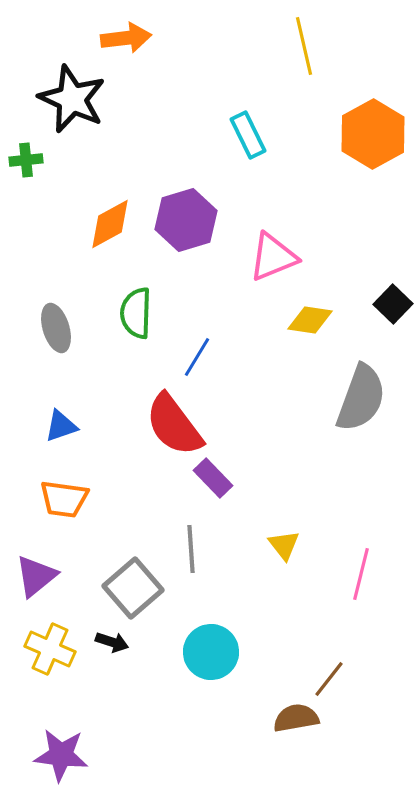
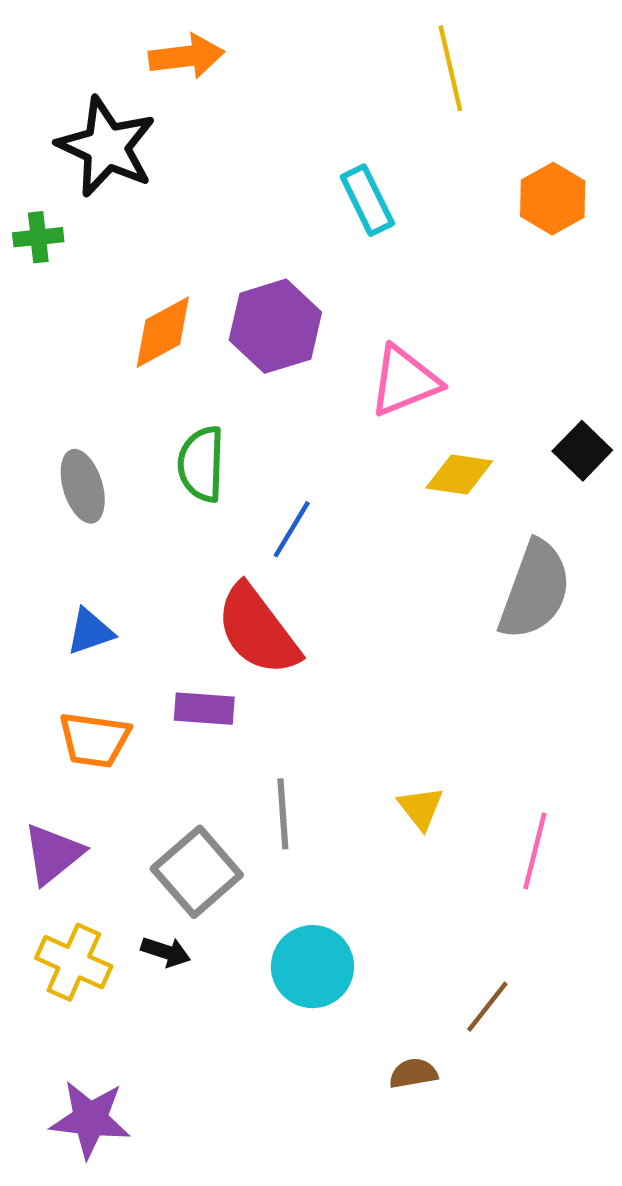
orange hexagon: (373, 134) -> (553, 199), size x0.7
purple rectangle: (213, 478) -> (204, 709), moved, turned -42
brown semicircle: (296, 718) -> (413, 1073), moved, size x0.7

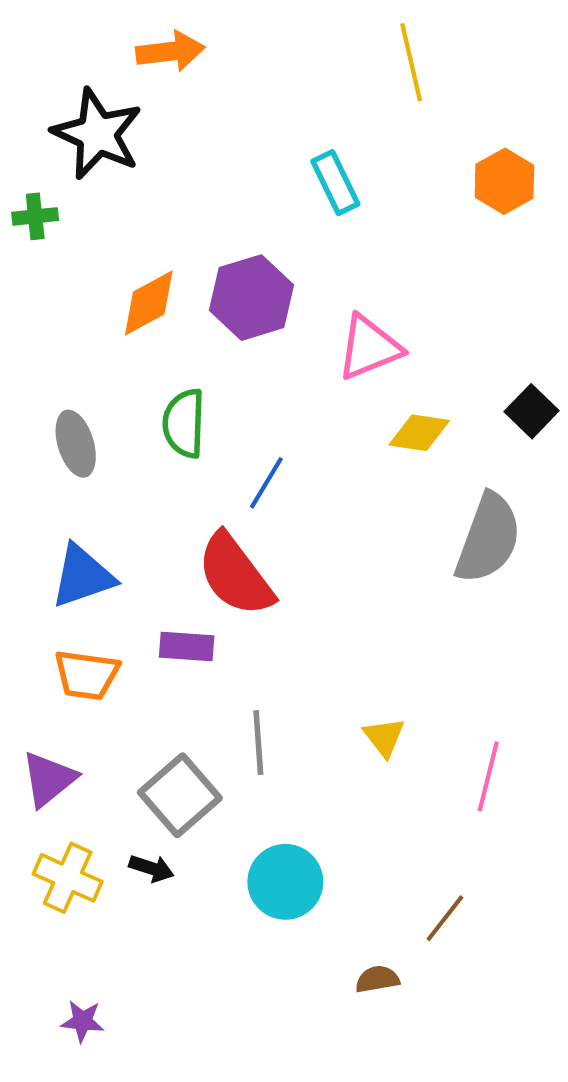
blue triangle: (90, 632) -> (82, 576), size x1.5
purple star: (90, 1119) -> (82, 1021), size x0.6

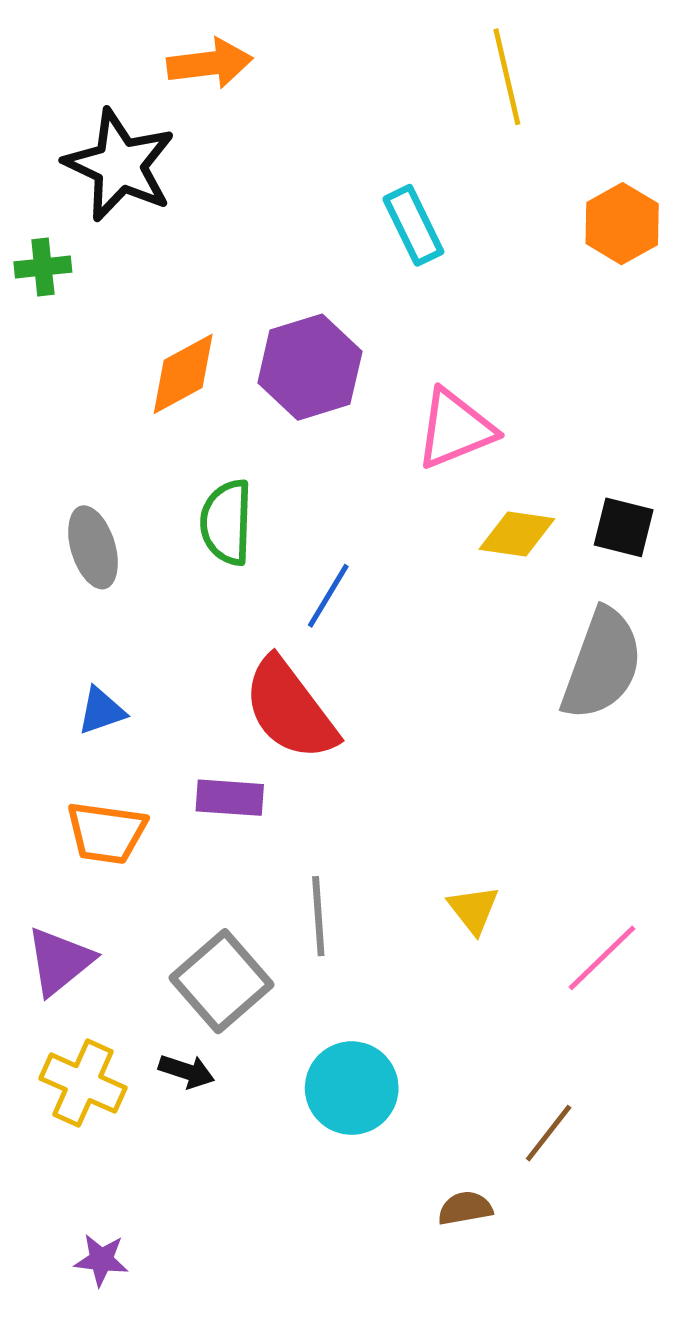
black square: (532, 411) -> (624, 527), moved, turned -30
blue triangle: (82, 576) -> (101, 711), size x0.6
pink line: (488, 776) -> (602, 958), turned 32

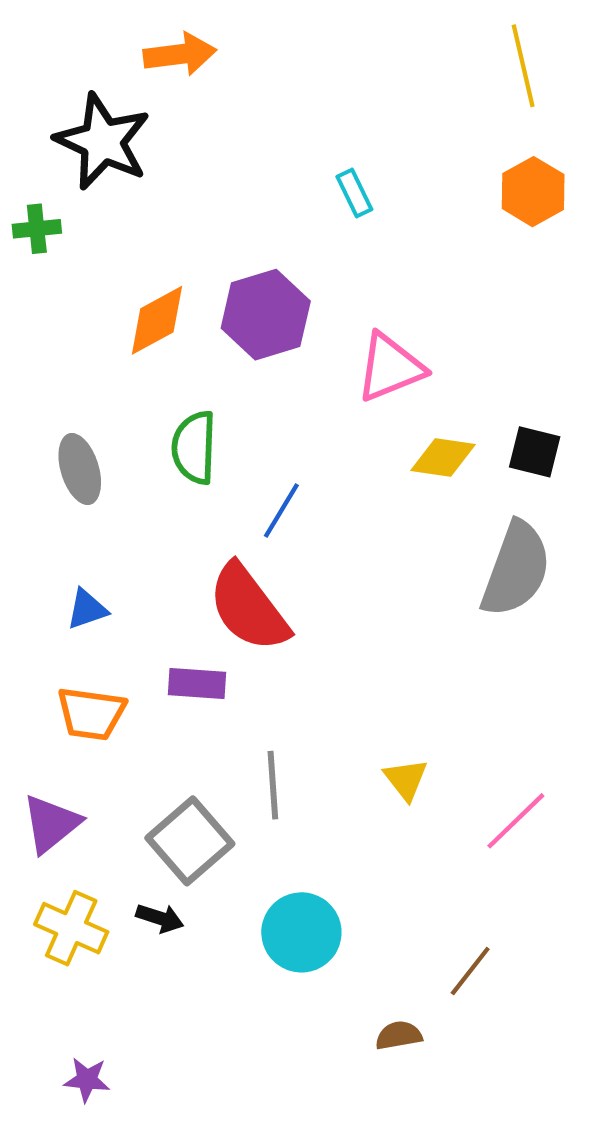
yellow line: (507, 77) -> (523, 66), moved
cyan rectangle: (413, 225) -> (354, 193), size x0.7

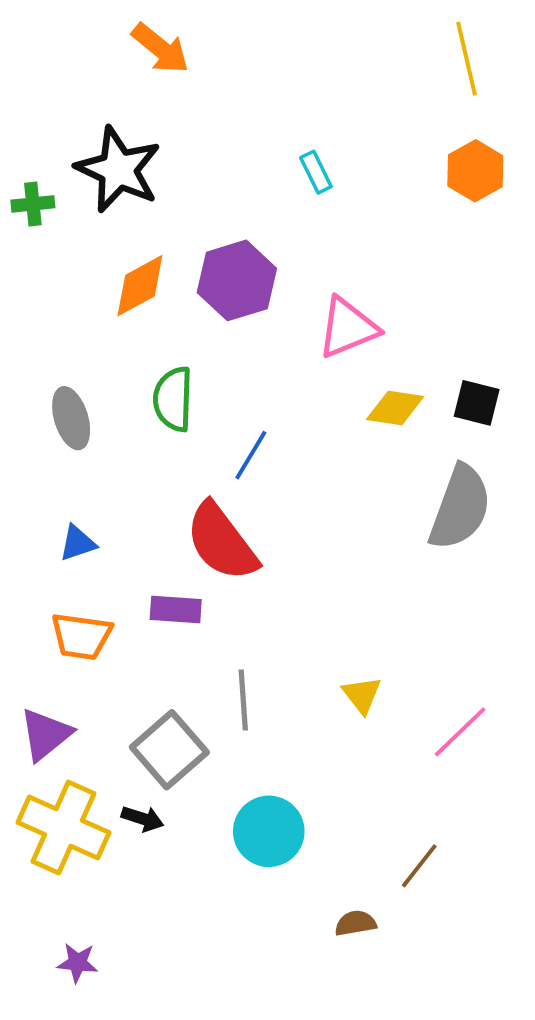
orange arrow: (180, 54) -> (160, 48), turned 46
black star: (103, 142) -> (118, 170), moved
yellow cross: (71, 928) -> (63, 828), size x1.4

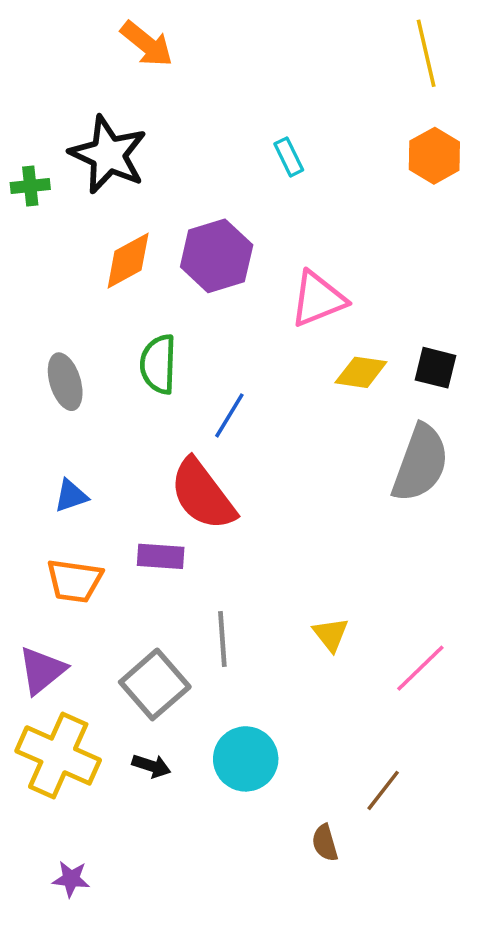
black arrow: (143, 819) -> (151, 766), moved
brown semicircle: (355, 923) -> (325, 843), turned -96

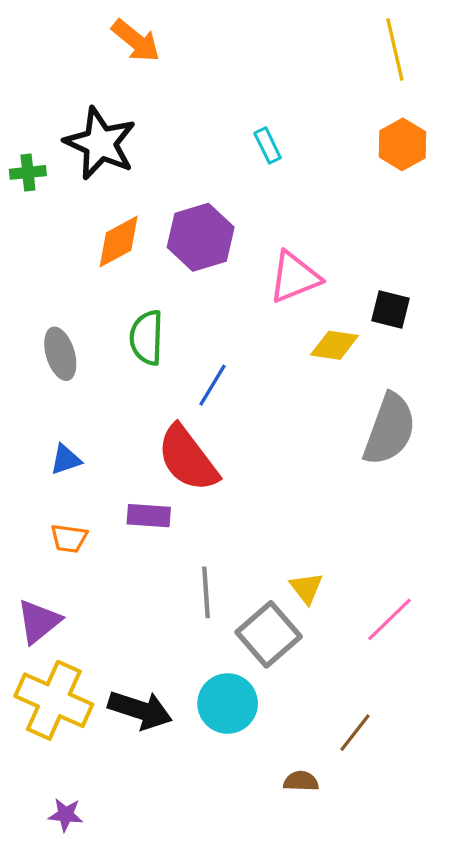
black square: (435, 368) -> (391, 310), moved
orange trapezoid: (74, 581) -> (69, 538), size x0.7
gray square: (155, 684) -> (269, 634), moved
black arrow: (151, 766) -> (140, 710), size x1.8
brown semicircle: (325, 843) -> (301, 781), turned 108

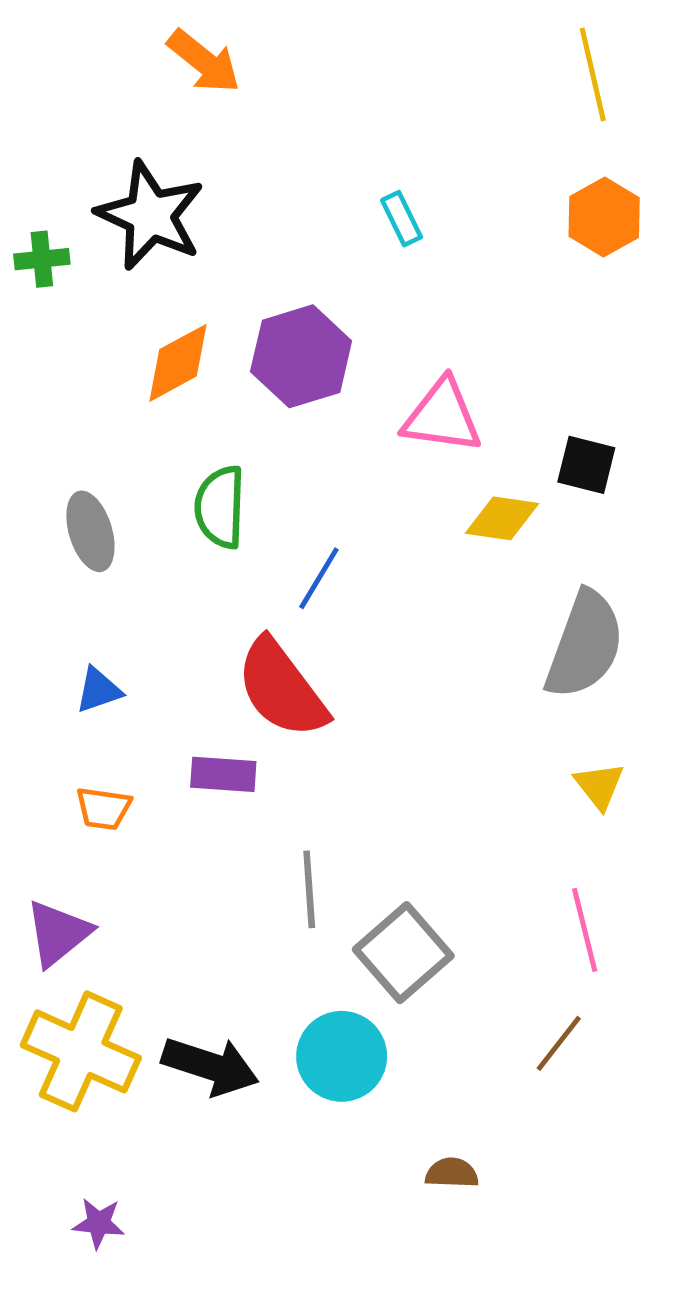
pink triangle: (295, 277) -> (442, 416), turned 30
yellow triangle: (306, 588) -> (599, 786), moved
pink line: (389, 619) -> (585, 930), turned -60
brown line: (355, 733) -> (559, 1043), moved

